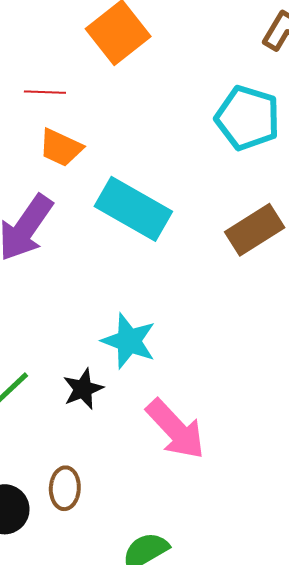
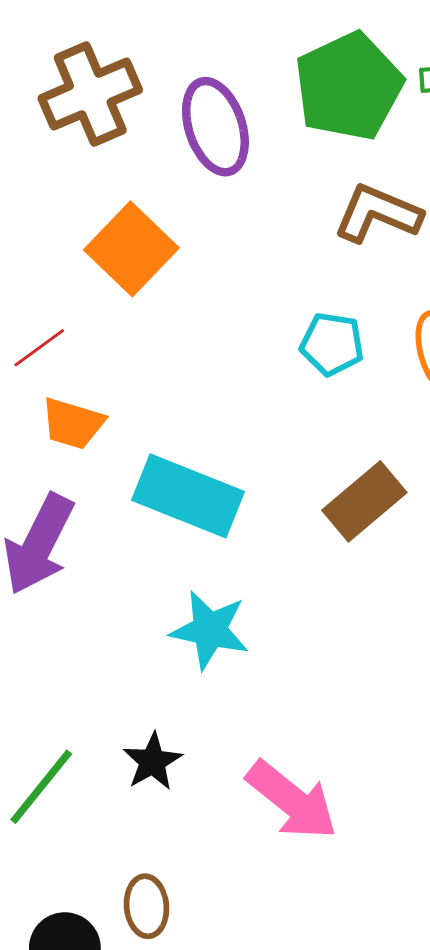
red line: (45, 92) -> (39, 348), turned -30
cyan pentagon: (248, 118) -> (332, 344), size x0.7
cyan star: (129, 341) -> (210, 630), moved

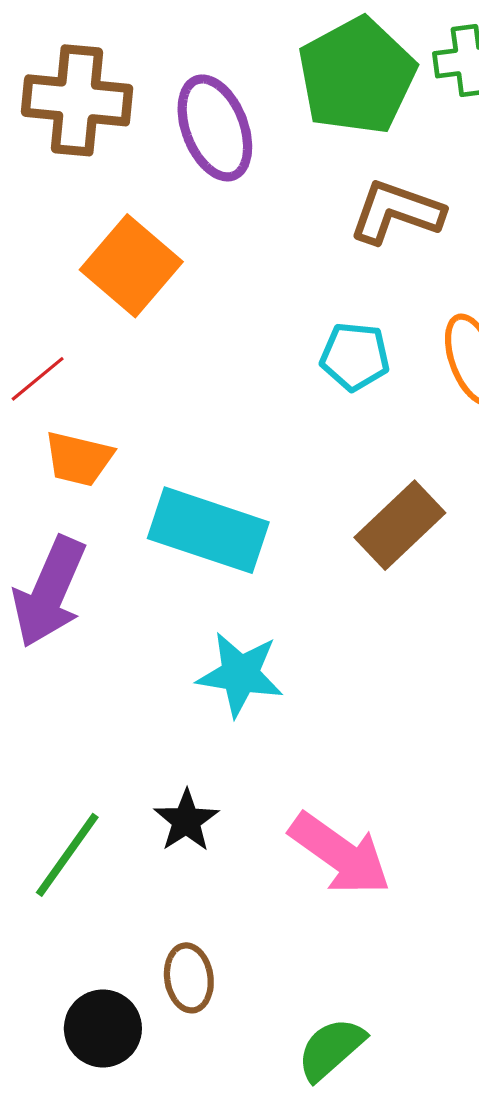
brown cross: (90, 94) -> (77, 100), turned 32

